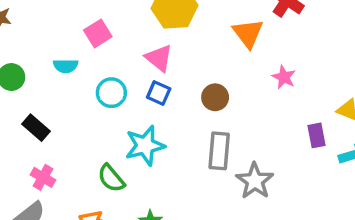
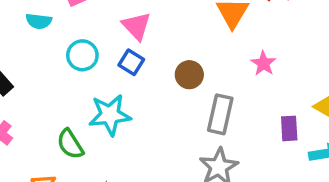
gray rectangle: (219, 151) -> (220, 114), moved

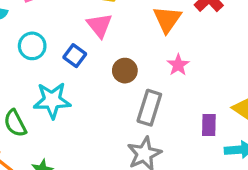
pink triangle: (137, 26) -> (99, 25), moved
pink star: (263, 63) -> (178, 65), moved

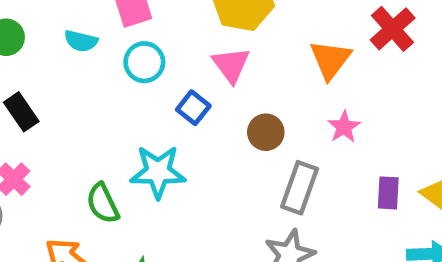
cyan circle: (32, 46) -> (144, 62), moved
purple rectangle: (209, 125) -> (388, 193), moved

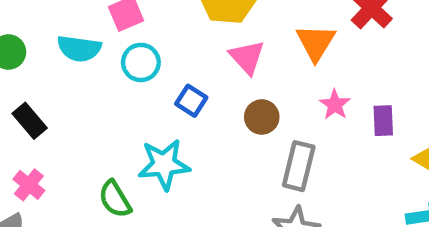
cyan semicircle: (81, 41) -> (79, 48), size x1.4
pink triangle: (231, 65) -> (247, 57), moved
purple rectangle: (388, 193) -> (383, 121), moved

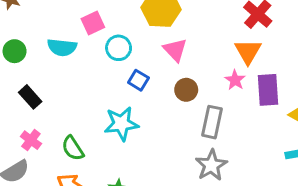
orange triangle: (316, 42) -> (248, 52), moved
cyan circle: (141, 62) -> (119, 48), moved
purple rectangle: (383, 121) -> (268, 90), size x1.5
green semicircle: (115, 199) -> (73, 148), moved

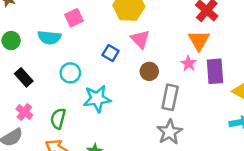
cyan circle: (119, 48) -> (70, 73), moved
blue square: (138, 80) -> (111, 53), moved
green semicircle: (73, 148) -> (58, 119), turned 48

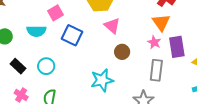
blue square: (111, 53) -> (72, 35), moved, size x1.5
cyan circle: (70, 73) -> (46, 66), moved
gray rectangle: (170, 97) -> (156, 70), moved
cyan star: (97, 99) -> (102, 80), moved

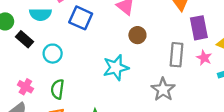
pink star: (154, 42) -> (204, 58), moved
black rectangle: (18, 66) -> (25, 39), moved

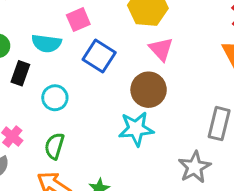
brown circle: (137, 35) -> (149, 90), moved, size x1.5
black rectangle: (25, 39) -> (20, 73), turned 60

